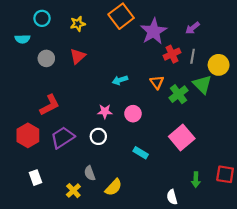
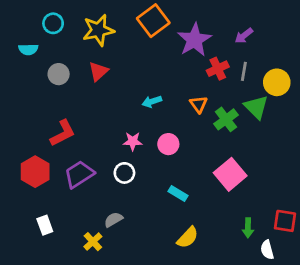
yellow star: (78, 24) -> (98, 30), size x1.6
gray semicircle: (90, 173) -> (113, 220), turned 80
yellow semicircle: (113, 187) -> (188, 237), moved
white semicircle: (172, 197) -> (267, 250), moved

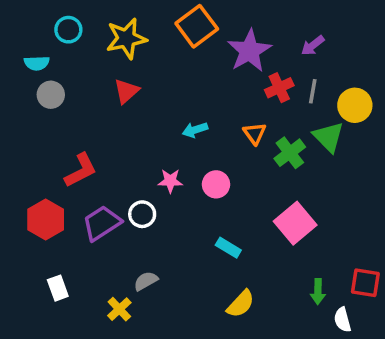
gray circle: (59, 74) -> (51, 95), moved
white circle: (124, 173) -> (142, 214), moved

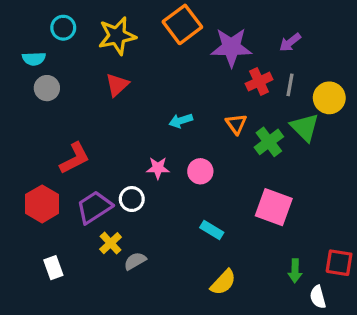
purple star: (249, 51) -> (231, 47), turned 30
pink square: (295, 223) -> (274, 207), turned -30
yellow cross: (119, 309) -> (111, 243), moved

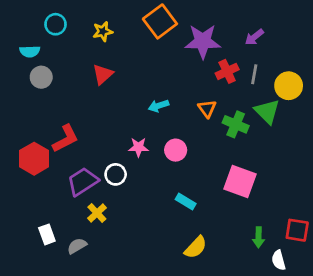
yellow star: (117, 36) -> (103, 31), size x0.6
green cross: (269, 142) -> (236, 124), turned -30
red hexagon: (42, 204) -> (34, 159), moved
gray semicircle: (135, 261) -> (77, 246), moved

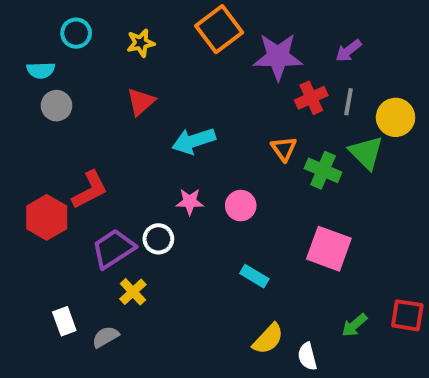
cyan arrow: (158, 106) -> (194, 141), moved, size x1.5
green arrow: (259, 237) -> (354, 325), turned 48
white semicircle: (279, 260) -> (307, 356), moved

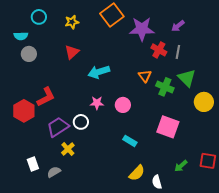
red cross: (311, 98) -> (159, 50), turned -35
yellow circle: (396, 117) -> (204, 102), moved

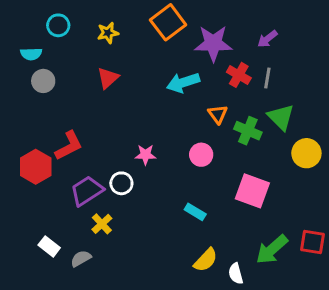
cyan arrow: (99, 72) -> (183, 82), moved
pink circle: (123, 105) -> (201, 155), moved
white rectangle: (33, 164) -> (49, 246), turned -32
green arrow: (181, 166) -> (272, 249), size x1.6

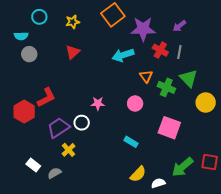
white semicircle: (236, 274) -> (158, 183), turned 88

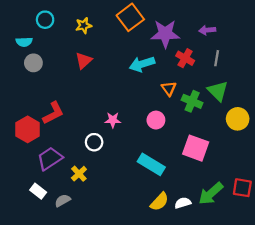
purple arrow: (179, 26) -> (207, 30), turned 32
gray line: (179, 52) -> (217, 58), moved
purple trapezoid: (58, 128) -> (50, 159), moved
cyan rectangle: (131, 142) -> (151, 164), size x1.6
white semicircle: (158, 183) -> (183, 203), moved

